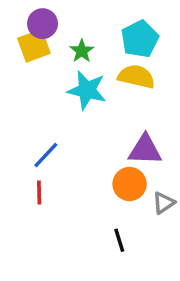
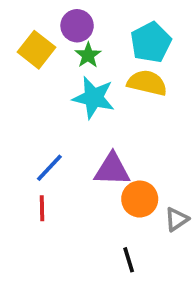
purple circle: (43, 24) -> (77, 26), moved
yellow square: (34, 46) -> (36, 50), turned -32
purple triangle: (145, 150) -> (112, 170), moved

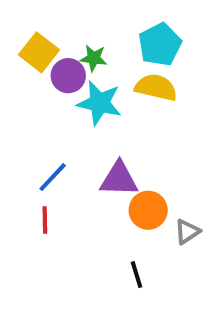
purple circle: (77, 26) -> (68, 76), moved
green star: (88, 55) -> (94, 58), turned -30

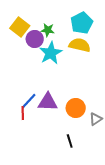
cyan star: (99, 103) -> (51, 53), turned 30
blue line: (53, 177) -> (29, 101), moved
purple triangle: (119, 179) -> (48, 102), moved

